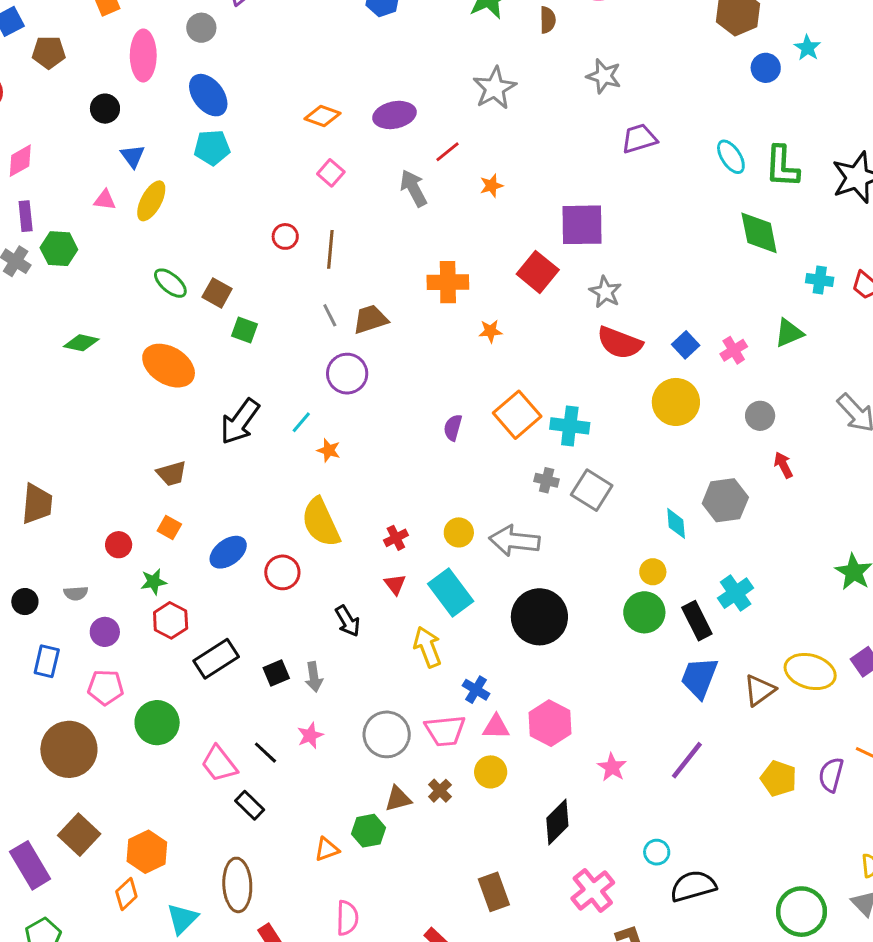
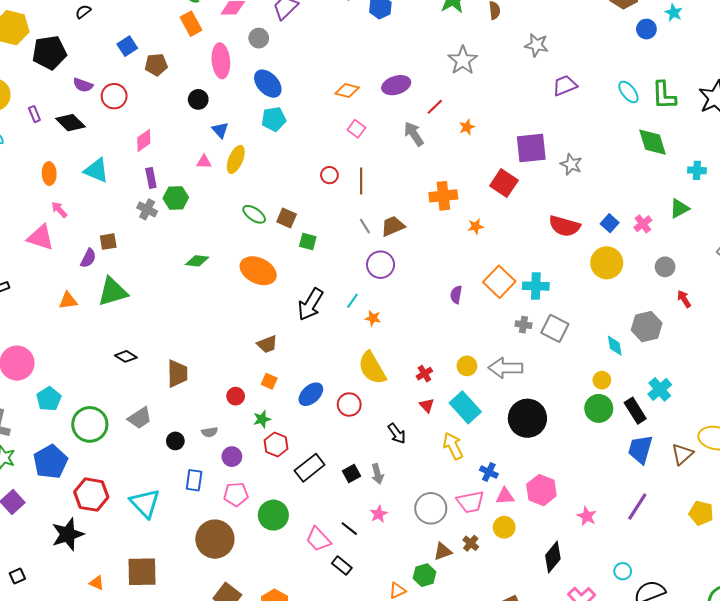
gray star: (605, 292) -> (571, 164), moved

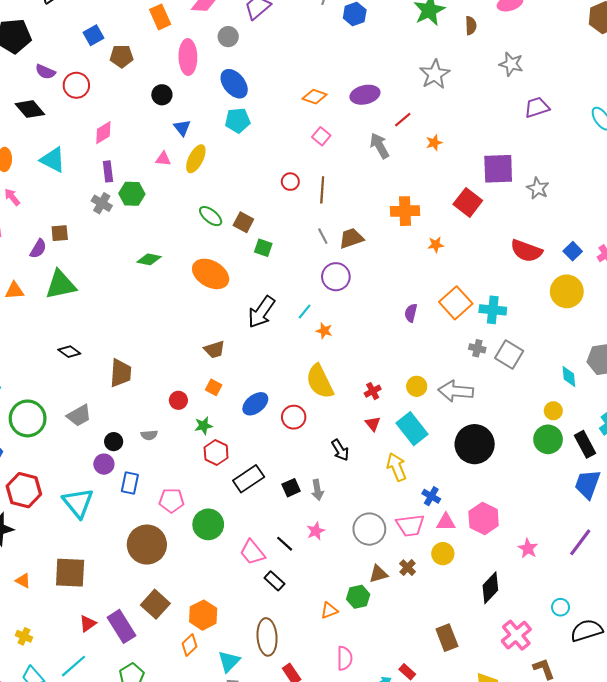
purple circle: (232, 457) -> (104, 464), moved

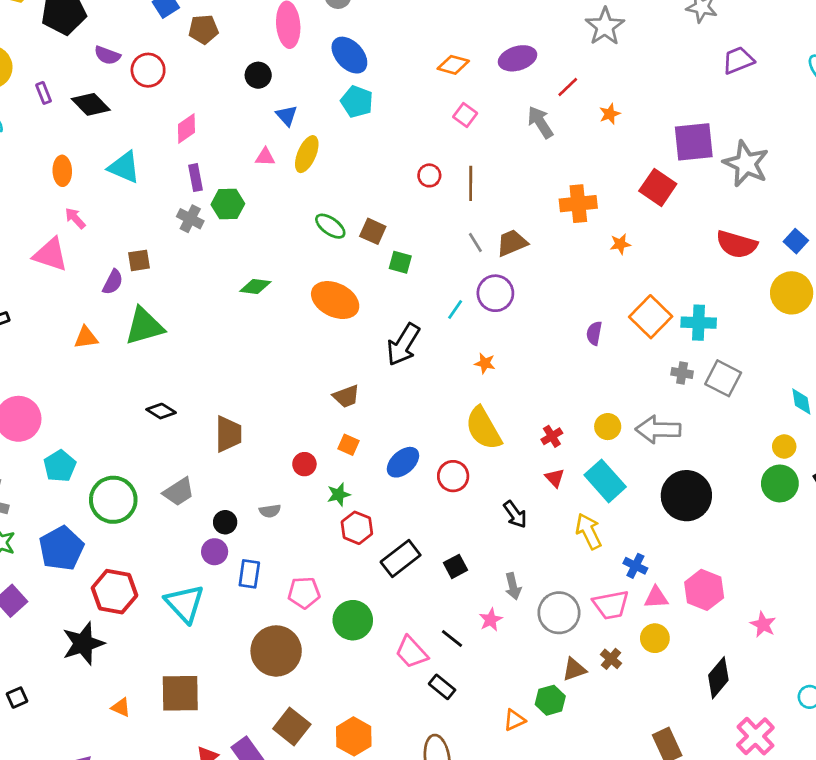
cyan pentagon: (238, 120) -> (357, 102), turned 30
gray star: (538, 188) -> (746, 164), size x1.6
cyan line: (305, 312) -> (455, 309), moved
gray arrow: (317, 490) -> (513, 586), moved

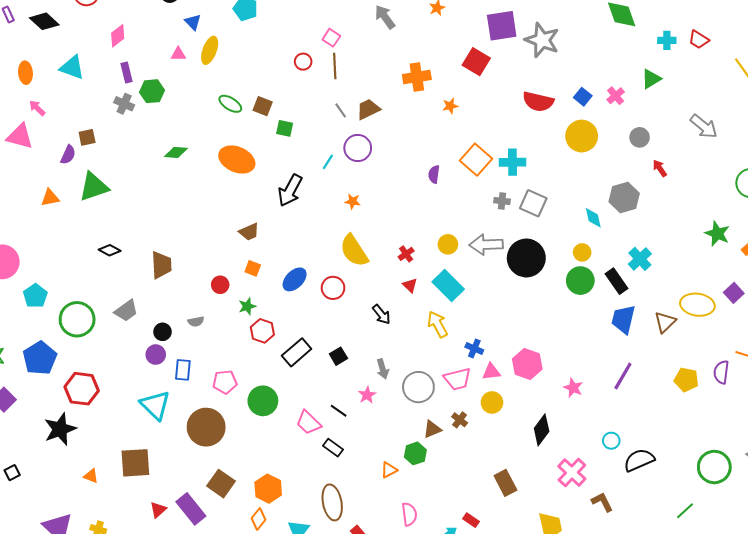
pink square: (465, 115) -> (331, 38), moved
black circle: (686, 496) -> (526, 258), moved
cyan triangle: (185, 603) -> (155, 405), moved

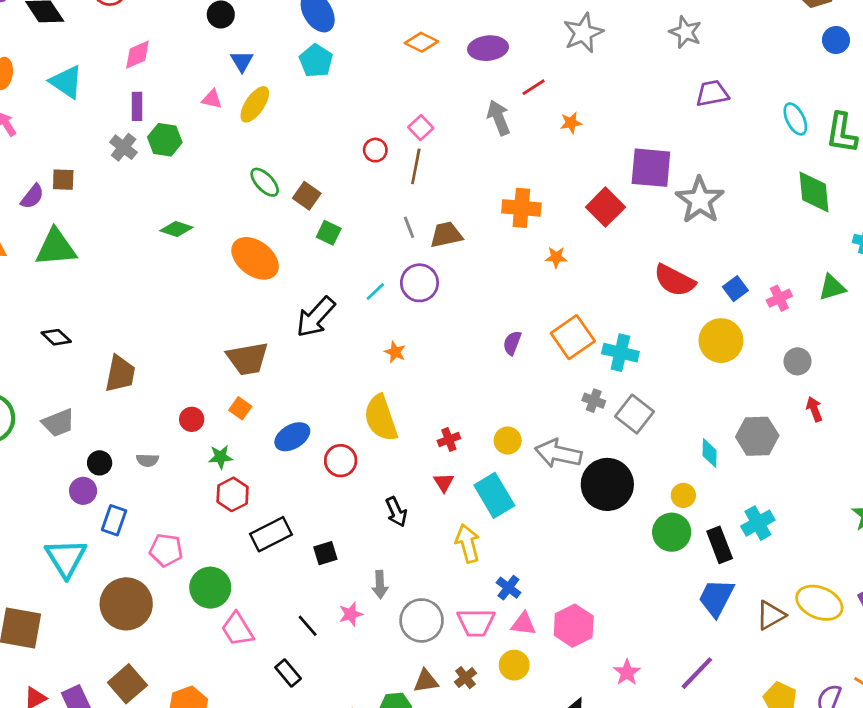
brown trapezoid: (249, 232) -> (247, 359), size x1.5
pink trapezoid: (309, 423) -> (237, 629), moved

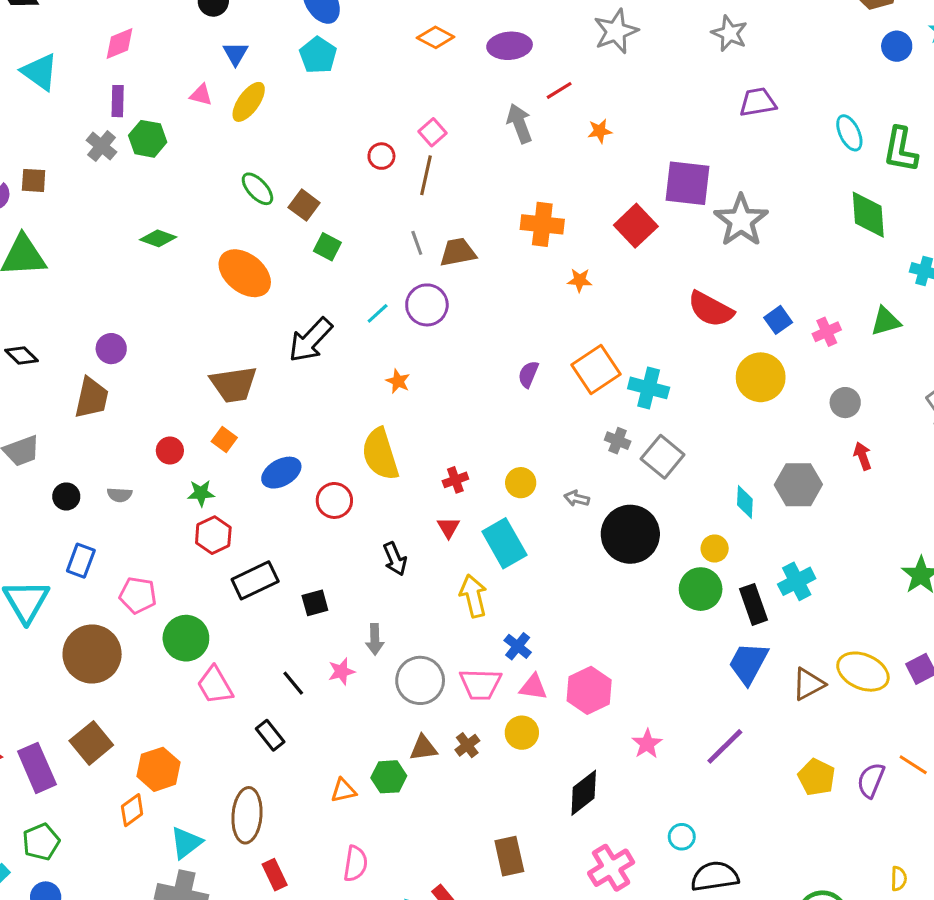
gray arrow: (558, 453) -> (577, 498), size x0.5
purple circle: (83, 491) -> (111, 349), moved

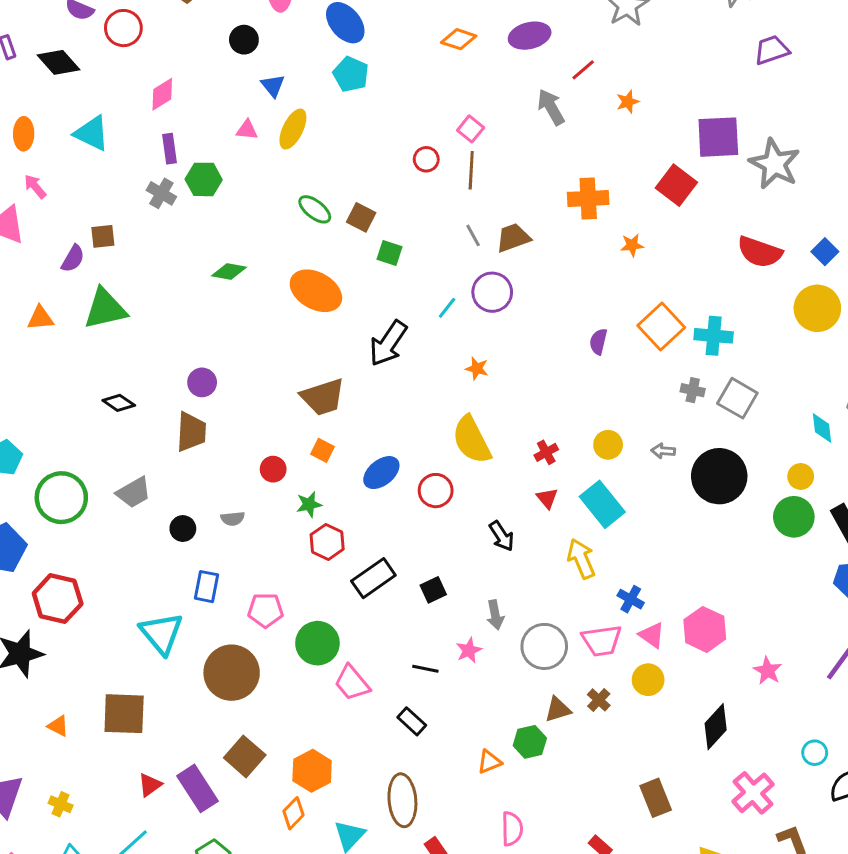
black line: (293, 683) -> (425, 669), turned -30
pink triangle: (533, 687) -> (652, 635), turned 36

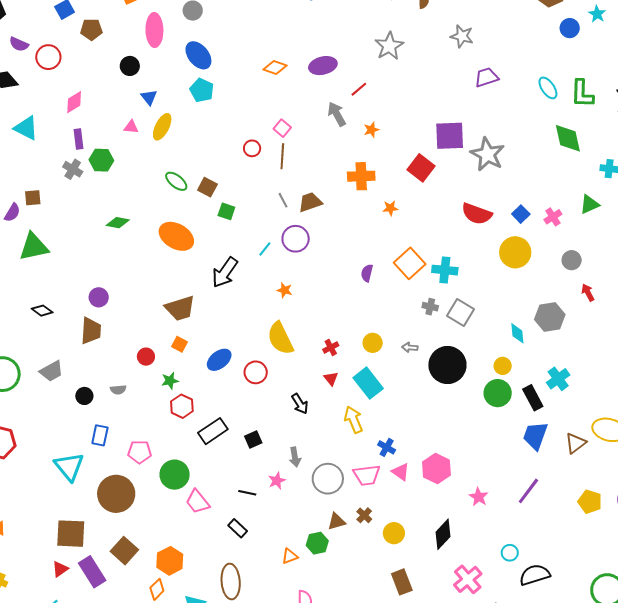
orange star: (628, 102) -> (371, 130), moved
yellow circle: (648, 680) -> (394, 533), moved
brown square: (124, 714) -> (71, 534), moved

